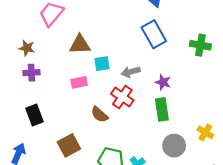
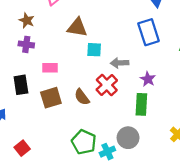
pink rectangle: (79, 82) -> (50, 68), moved
brown square: (69, 145) -> (51, 98), moved
gray circle: (174, 146) -> (128, 138), moved

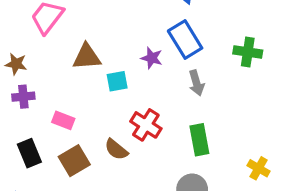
gray arrow: (120, 63) -> (196, 83), moved, turned -90
pink rectangle: (50, 68) -> (63, 120), turned 35
purple star: (148, 79) -> (152, 58), moved

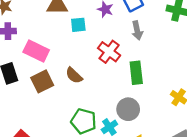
pink rectangle: (63, 120) -> (36, 51), size x1.5
red cross: (146, 125) -> (109, 52), moved

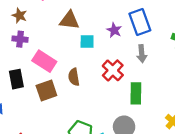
brown semicircle: (74, 75) -> (74, 77), moved, turned 30

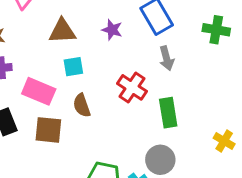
purple star: (114, 30) -> (112, 30), moved
cyan square: (87, 42) -> (73, 67), moved
brown square: (46, 91) -> (48, 130), turned 35

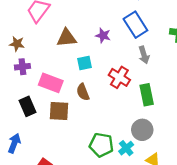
cyan square: (73, 67) -> (85, 63), moved

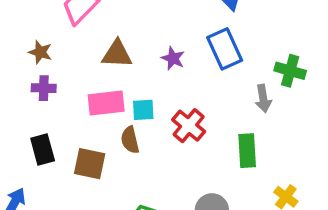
gray arrow: (144, 55) -> (263, 98), moved
cyan square: (85, 63) -> (143, 110), moved
pink rectangle: (51, 83) -> (106, 103), moved, turned -35
green rectangle: (147, 95) -> (247, 151), moved

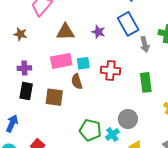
purple cross: (44, 88) -> (24, 68), moved
gray arrow: (263, 98) -> (145, 44), moved
red cross: (189, 126) -> (110, 71), turned -30
black rectangle: (43, 149) -> (26, 91), turned 30

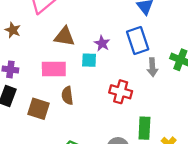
cyan square: (83, 63) -> (89, 60), moved
red cross: (110, 71) -> (121, 92), moved
green rectangle: (146, 82) -> (144, 128), moved

